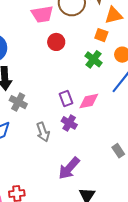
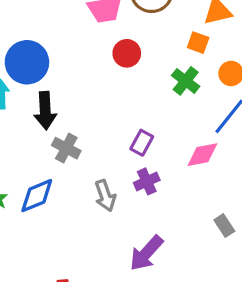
purple rectangle: (66, 98) -> (142, 143), turned 49
pink diamond: (89, 101) -> (202, 155), moved
purple cross: (69, 123) -> (147, 181), turned 35

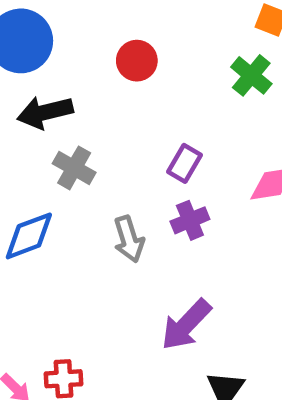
red circle: (127, 53) -> (137, 61), moved
black arrow: (45, 111) -> (45, 112), turned 78

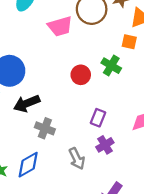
red circle: (137, 61) -> (81, 75), moved
green cross: (251, 75) -> (111, 66), moved

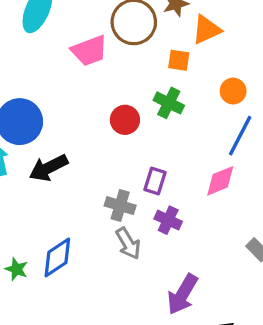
orange square: (129, 42) -> (179, 60), moved
gray cross: (45, 128) -> (120, 206), moved
purple cross: (105, 145) -> (168, 220), turned -30

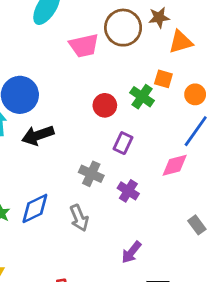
orange square: (179, 60) -> (163, 79), moved
purple rectangle: (155, 181) -> (123, 143), moved
gray arrow: (128, 243) -> (79, 218), moved
purple arrow: (183, 294) -> (131, 252), size x0.7

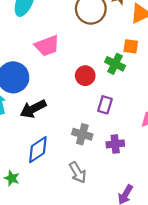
pink trapezoid: (84, 46) -> (47, 46), moved
purple cross: (128, 191) -> (115, 144), turned -30
blue diamond: (35, 208) -> (38, 150), moved

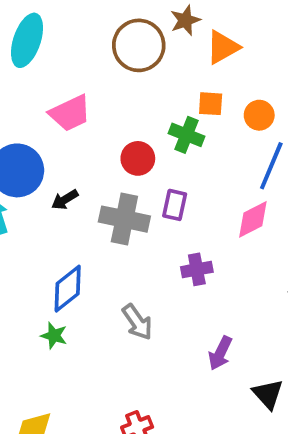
black arrow: (33, 109) -> (65, 200), moved, size x0.6
gray cross: (82, 134) -> (124, 219), moved, size x1.4
green star: (12, 178) -> (54, 336), moved

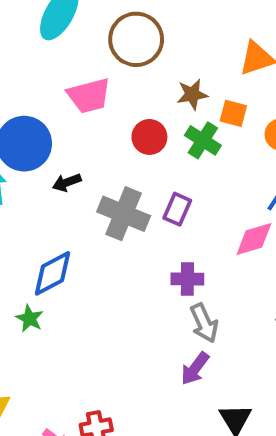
brown star: (185, 20) -> (192, 94), moved
brown circle: (139, 45) -> (136, 39), moved
red circle: (138, 158) -> (149, 137), moved
gray arrow: (137, 322) -> (204, 323), moved

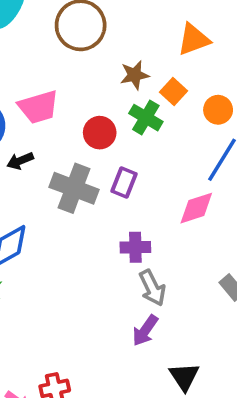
pink trapezoid: (89, 96) -> (38, 107), moved
orange square: (233, 113) -> (174, 91), turned 30
red circle: (149, 137) -> (100, 133), moved

